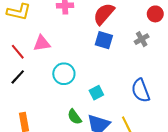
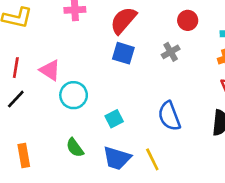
pink triangle: (42, 43) -> (50, 70), moved, turned 42
red line: (18, 52) -> (16, 68), turned 49
green semicircle: (74, 117) -> (75, 148), moved

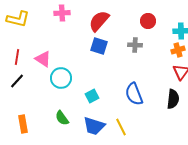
gray cross: (171, 52) -> (135, 45), turned 32

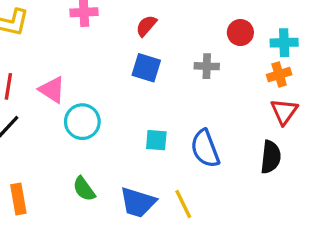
red semicircle: (99, 21) -> (146, 26), size x0.6
red circle: (148, 21) -> (240, 33), moved
cyan square: (92, 96) -> (156, 140), moved, turned 32

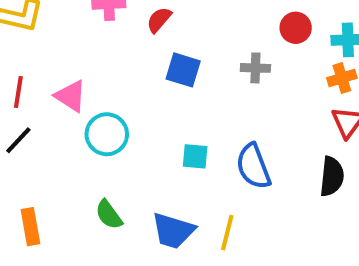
red semicircle: (146, 26) -> (159, 20), moved
yellow line: (183, 204) -> (227, 233), turned 40

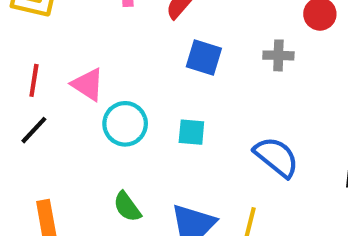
cyan square: (195, 156) -> (191, 132), moved
blue semicircle: (253, 166) -> (276, 157), turned 150

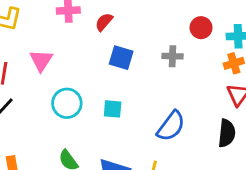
pink triangle: (88, 84) -> (41, 60), moved, turned 30
blue semicircle: (276, 157) -> (171, 126), turned 88

